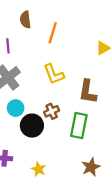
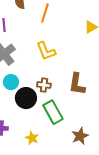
brown L-shape: (88, 92) -> (77, 84), moved
brown cross: (52, 111) -> (44, 85), turned 32
green rectangle: (79, 126) -> (53, 112), moved, turned -40

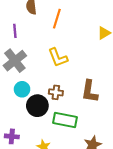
green rectangle: (53, 112) -> (65, 120), turned -50

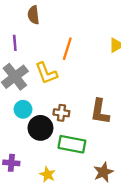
orange line: (57, 19) -> (67, 49), moved
yellow L-shape: (58, 58) -> (46, 73), moved

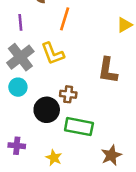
orange line: (67, 49) -> (65, 19), moved
cyan circle: (23, 109) -> (18, 87), moved
brown L-shape: (100, 112) -> (108, 70), moved

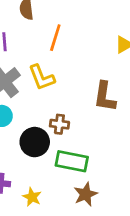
brown star: (111, 155) -> (86, 194), moved
yellow star: (54, 158) -> (32, 197), moved

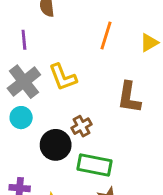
orange line: (55, 38) -> (106, 36), moved
brown cross: (59, 124) -> (82, 126), turned -36

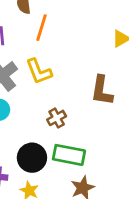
orange line: (106, 36) -> (42, 28), moved
black circle: (56, 145) -> (32, 158), moved

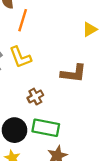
brown L-shape: (102, 91) -> (74, 73), turned -92

